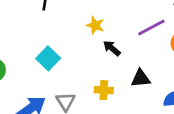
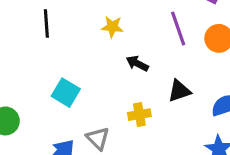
yellow star: (95, 25) -> (112, 27), moved
purple line: (151, 28) -> (178, 28), turned -68

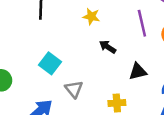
yellow cross: (139, 115) -> (117, 103), moved
gray triangle: (98, 138) -> (74, 89), moved

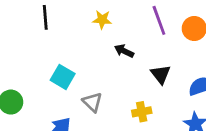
black triangle: (138, 71) -> (161, 74), turned -48

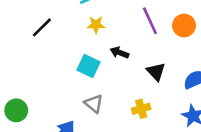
black line: (45, 17) -> (42, 27), turned 55
cyan square: (63, 77) -> (88, 66), moved

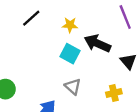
yellow star: (96, 25) -> (70, 25), moved
black arrow: (119, 53) -> (97, 43), size x1.6

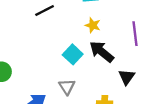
yellow star: (70, 25) -> (93, 25), moved

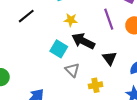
gray triangle: (67, 87) -> (72, 70), moved

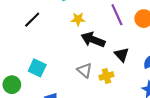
cyan square: (59, 49) -> (37, 68), moved
yellow cross: (95, 85) -> (106, 76), moved

